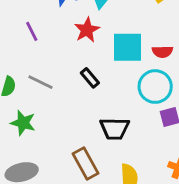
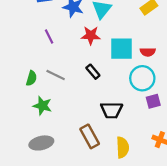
red star: (87, 30) -> (91, 35), turned 30

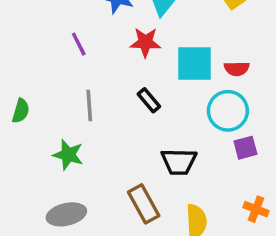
gray line: (56, 75) -> (89, 106), turned 60
green semicircle: (31, 78) -> (21, 111), moved

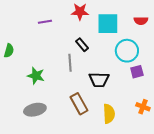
purple line: (79, 44) -> (45, 22), moved, turned -72
red semicircle: (237, 69) -> (141, 21), moved
gray line: (89, 106) -> (70, 63), moved

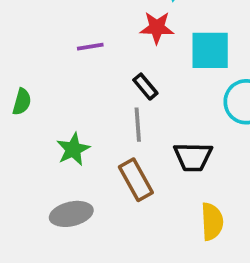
black rectangle: (82, 45) -> (145, 87), moved
green star: (36, 76) -> (73, 149), turned 30
brown rectangle: (79, 104) -> (136, 180), moved

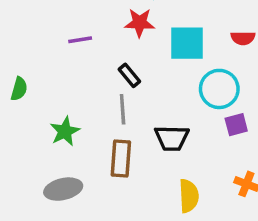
brown rectangle: (136, 180) -> (121, 158), turned 33

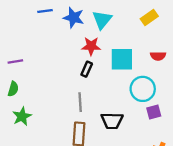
purple line: (80, 40) -> (15, 61), moved
black rectangle: (129, 75) -> (87, 69), moved, turned 64
green star: (65, 131) -> (22, 116), moved

